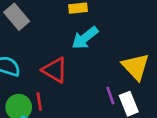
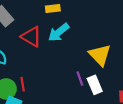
red triangle: (55, 70) -> (31, 37), moved

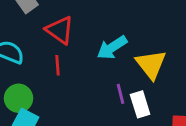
cyan arrow: (59, 32) -> (112, 48), moved
red line: (23, 84) -> (57, 65), moved

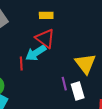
red triangle: (60, 30) -> (45, 38), moved
cyan arrow: (112, 48) -> (36, 53), moved

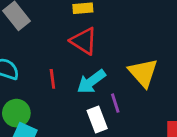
cyan arrow: (36, 53) -> (91, 82), moved
white rectangle: (78, 91) -> (97, 119), moved

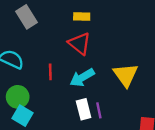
purple line: (115, 103) -> (99, 110), moved

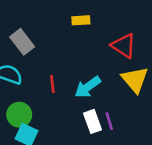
gray rectangle: (26, 17) -> (22, 42), moved
red triangle: (80, 44) -> (124, 46), moved

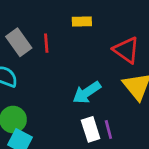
red line: (52, 84) -> (46, 43), moved

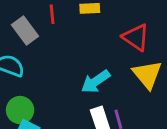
red line: (46, 43) -> (52, 14), moved

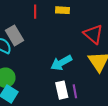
gray rectangle: (25, 30) -> (14, 35), moved

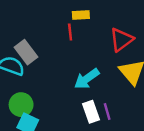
red line: (35, 12) -> (70, 32), moved
red triangle: (93, 34) -> (121, 40), turned 50

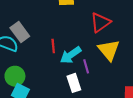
red line: (70, 32) -> (53, 46), moved
purple line: (107, 111) -> (86, 66), moved

